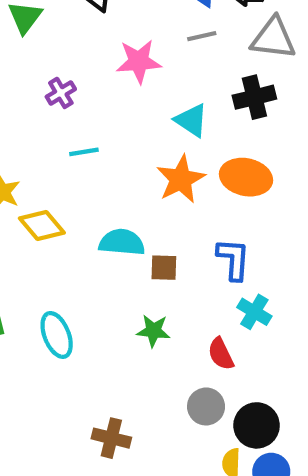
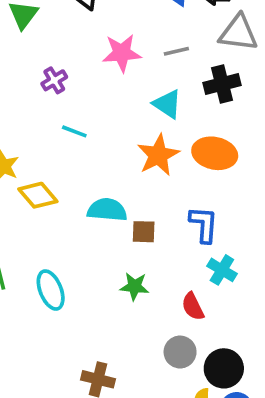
gray line: (202, 36) -> (176, 51), moved
cyan line: (84, 152) -> (74, 131), turned 30

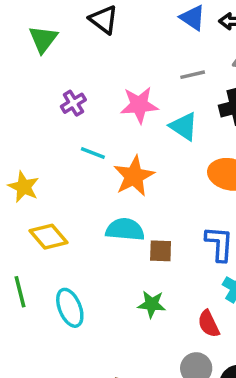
pink star: (122, 53) -> (139, 105), moved
orange star: (158, 155) -> (134, 176), moved
yellow diamond: (38, 195) -> (48, 237), moved

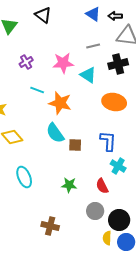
orange star: (134, 176) -> (60, 103), turned -30
cyan semicircle: (125, 229) -> (55, 133), turned -130
green star: (152, 304) -> (69, 185), moved

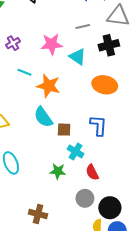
cyan cross: (118, 166) -> (76, 151), moved

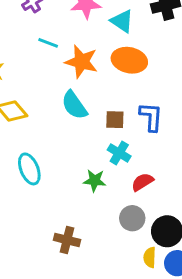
orange ellipse: (105, 85) -> (129, 60), moved
brown square: (64, 130) -> (115, 120), moved
red semicircle: (92, 172) -> (142, 182), turned 84

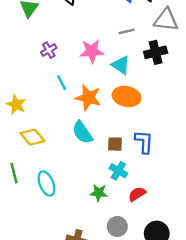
cyan line: (48, 43) -> (62, 83), turned 42
gray circle: (132, 218) -> (117, 226), moved

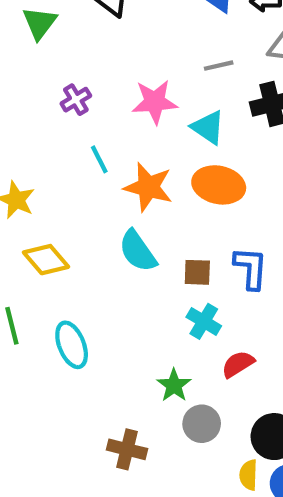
green star: (99, 193) -> (174, 385), moved, turned 30

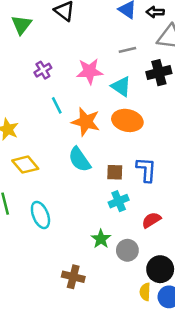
cyan cross: (204, 321) -> (119, 201), turned 36
red semicircle: (238, 364) -> (151, 220), moved
gray circle: (202, 424) -> (127, 250), moved

